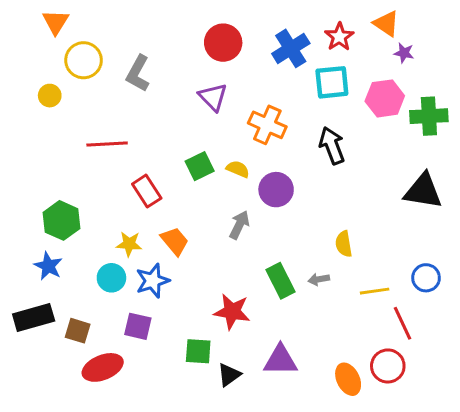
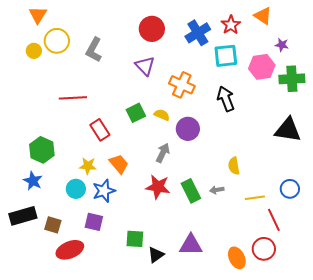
purple star: (404, 53) -> (282, 45), moved
yellow circle: (50, 96) -> (34, 51), moved
red star: (232, 312) -> (158, 187), moved

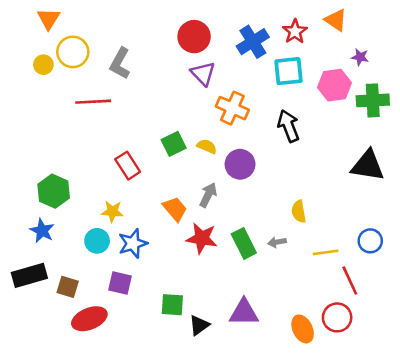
purple triangle: (145, 66) -> (203, 74), moved
red line: (73, 98) -> (93, 102), moved
orange trapezoid: (119, 164) -> (175, 209), moved

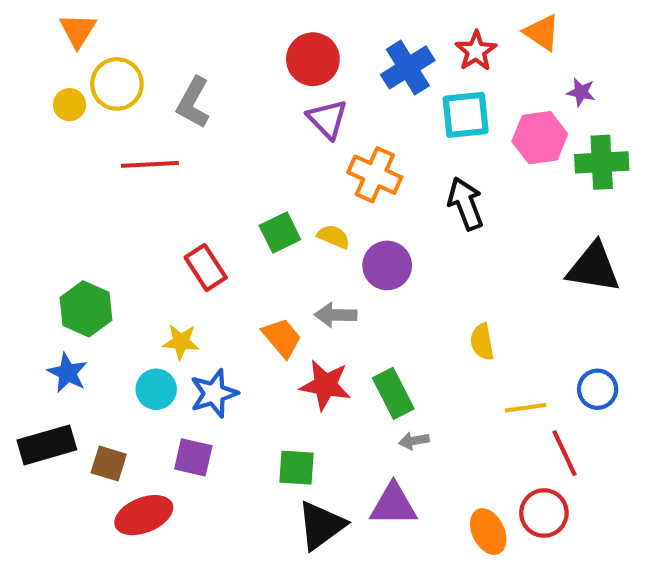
gray arrow: (208, 195) -> (336, 315), turned -115
gray arrow: (277, 242) -> (414, 441), moved
green square: (172, 305) -> (296, 468), moved
black triangle: (199, 325) -> (321, 525), size x1.5

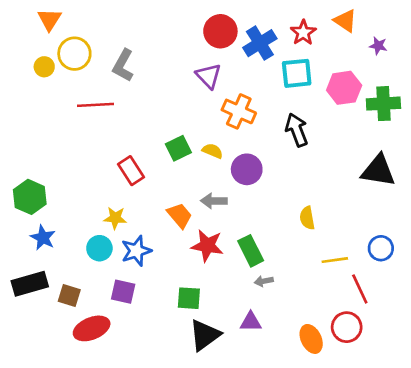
red circle: (313, 59) -> (220, 31), moved
purple star: (581, 92) -> (378, 46), moved
green hexagon: (86, 309) -> (30, 197), moved
purple triangle: (393, 505) -> (251, 322), size x0.7

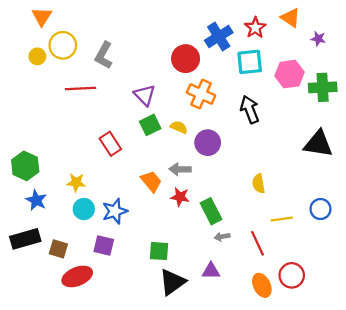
red circle: (220, 31) -> (186, 59), moved
purple triangle: (209, 76) -> (145, 95), moved
yellow star: (115, 218) -> (76, 182), moved
red star: (207, 246) -> (180, 197), moved, size x0.7
red line: (360, 289) -> (257, 243), moved

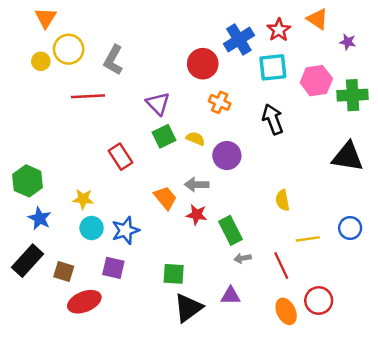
orange cross: (201, 94) -> (220, 102), size x0.7
black rectangle: (25, 239) -> (28, 261), turned -32

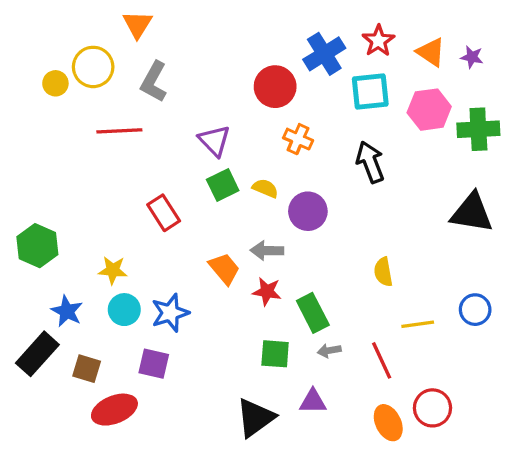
orange triangle: (46, 18) -> (137, 24), moved
orange triangle: (317, 19) -> (431, 52), moved
blue star: (40, 218) -> (67, 311), moved
green square: (174, 274) -> (275, 354), moved

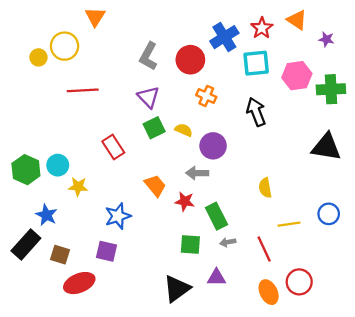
orange triangle: (431, 52) -> (297, 20), moved
gray L-shape: (154, 82) -> (148, 56), moved
gray arrow: (267, 251) -> (197, 173), moved
cyan circle: (124, 310) -> (58, 165), moved

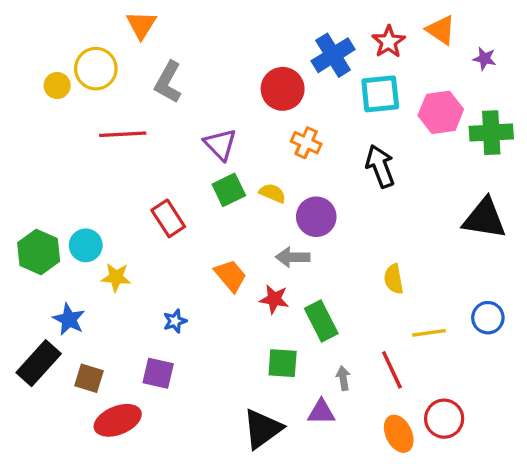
gray L-shape: (148, 56) -> (168, 82), moved
blue star: (118, 216) -> (175, 321), size x0.6
gray arrow: (228, 242) -> (343, 378), moved, turned 91

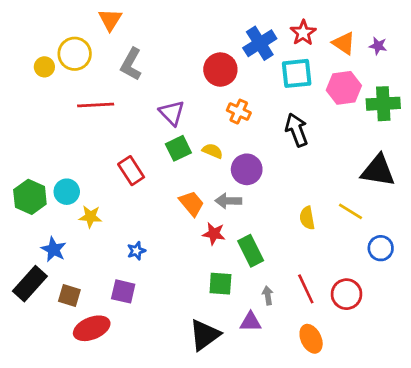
orange triangle: (441, 30) -> (344, 43), moved
orange trapezoid: (230, 276) -> (192, 203), moved
yellow line: (429, 333) -> (350, 211), moved, turned 40
red circle: (444, 419) -> (347, 294), moved

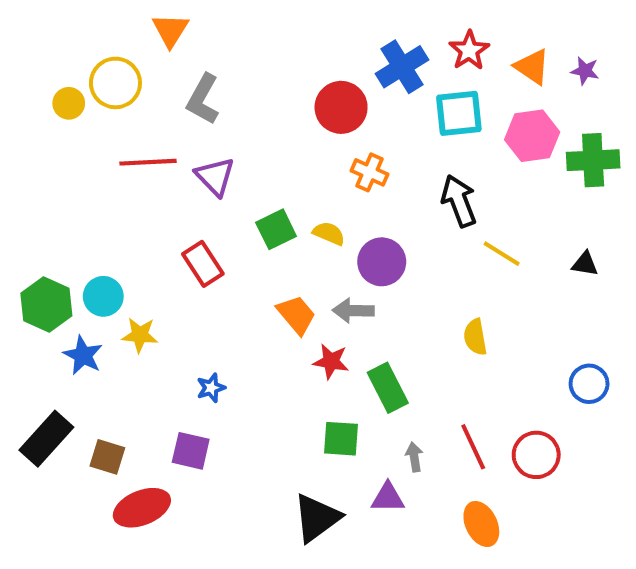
purple triangle: (172, 113) -> (215, 176), moved
black triangle: (378, 171) -> (585, 264), size x0.5
yellow line: (350, 211) -> (502, 254), moved
blue star: (54, 249) -> (83, 355), moved

